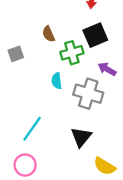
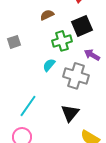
brown semicircle: (48, 34) -> (47, 15), moved, turned 88
cyan semicircle: (57, 81) -> (49, 65), turned 48

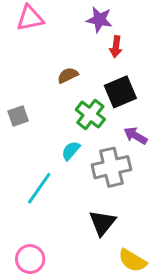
green cross: (62, 41) -> (90, 114), turned -36
gray cross: (76, 76) -> (111, 167), turned -30
cyan line: (28, 106) -> (39, 188), moved

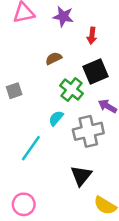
purple star: (99, 20) -> (63, 16), moved

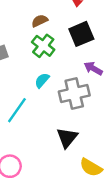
green cross: (72, 89) -> (43, 46), moved

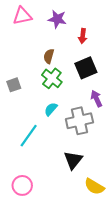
brown semicircle: (40, 21) -> (49, 56), turned -48
purple arrow: (93, 68) -> (96, 99), turned 35

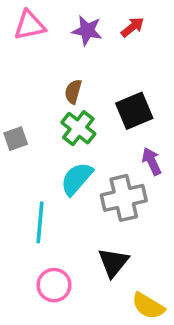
red arrow: (83, 36) -> (132, 27), moved, turned -136
cyan semicircle: (51, 109) -> (77, 179), size x1.5
cyan line: (29, 136) -> (40, 222), turned -30
pink circle: (22, 185) -> (54, 285), moved

